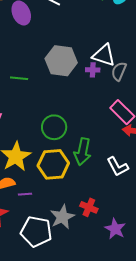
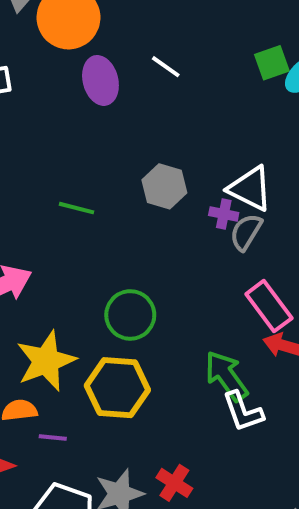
gray hexagon: (61, 61) -> (164, 186), size x0.7
gray semicircle: (119, 71) -> (246, 232), moved
green arrow: (83, 152) -> (226, 376), moved, turned 124

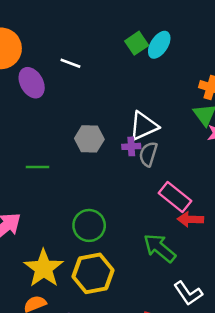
white triangle: (250, 188) -> (144, 126), turned -36
white L-shape: (243, 412) -> (188, 293), moved

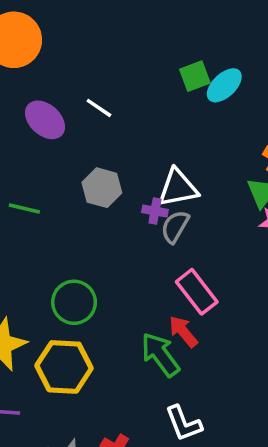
white line: (70, 63) -> (99, 108), moved
purple ellipse: (32, 83) -> (45, 120), moved, turned -32
red arrow: (190, 219) -> (183, 331), moved, turned 35

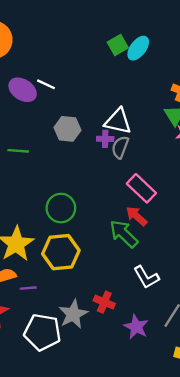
white line: (99, 108) -> (46, 84), moved
white triangle: (178, 188) -> (118, 121), turned 32

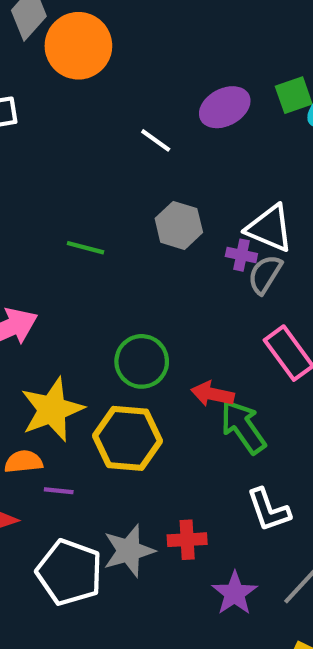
purple ellipse: (23, 90) -> (225, 107), moved, turned -72
red arrow: (137, 216) -> (213, 394), moved, turned -40
red cross: (104, 302) -> (187, 540), turned -36

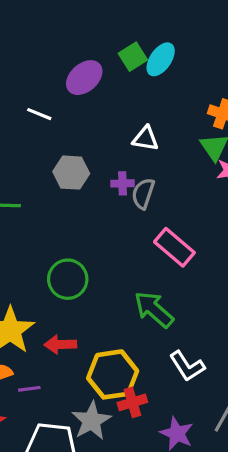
white triangle: (270, 228) -> (145, 139), moved, size x0.7
red arrow: (213, 394) -> (60, 344), moved
yellow hexagon: (128, 438) -> (113, 374), moved

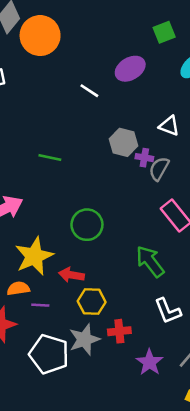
green square: (133, 57) -> (164, 32), moved
gray hexagon: (71, 173) -> (124, 142), moved
yellow hexagon: (113, 374) -> (92, 302), moved, size x0.7

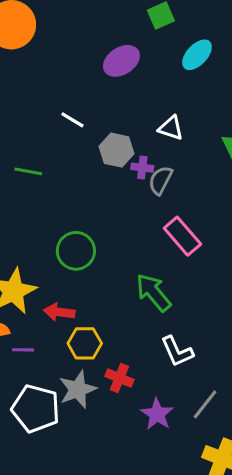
white line: (89, 91) -> (72, 120), moved
red cross: (119, 331) -> (119, 378), turned 30

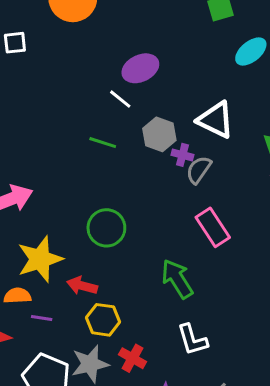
purple ellipse: (121, 61) -> (140, 68), moved
white triangle: (171, 128) -> (216, 120), size x1.5
green line: (28, 171) -> (103, 143), moved

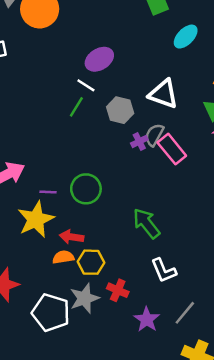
green line: (103, 143) -> (76, 107), moved, turned -70
purple cross: (182, 155) -> (139, 141), moved, turned -35
pink rectangle: (213, 227) -> (172, 149), moved
orange semicircle: (17, 296) -> (63, 257), moved
purple line: (42, 318) -> (48, 192), moved

